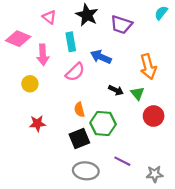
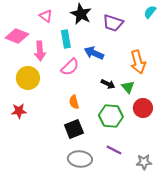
yellow circle: (30, 84) -> (28, 78), size x1.5
red star: (37, 124) -> (19, 111), moved
green hexagon: (103, 124) -> (111, 116), moved

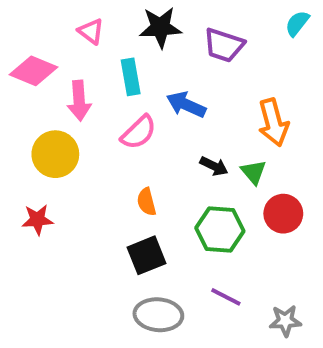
black star: (81, 14) -> (160, 27), turned -30

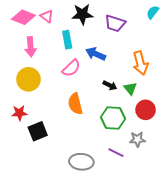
pink diamond: (34, 71) -> (23, 17), moved
pink arrow: (79, 101) -> (31, 47), moved
orange semicircle: (147, 202) -> (75, 104), size x1.5
black square: (147, 255) -> (38, 131), moved
gray star: (285, 321) -> (137, 139), moved

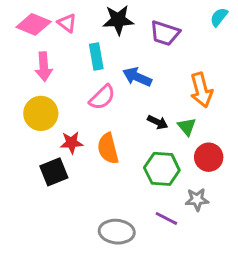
red star: (19, 113) -> (71, 143), moved
black square: (38, 131) -> (54, 172), moved

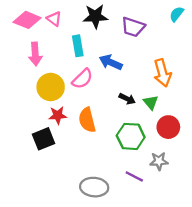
yellow circle: (41, 113) -> (51, 87), moved

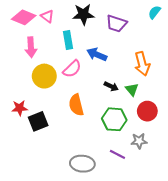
red star: (58, 115) -> (20, 108), moved

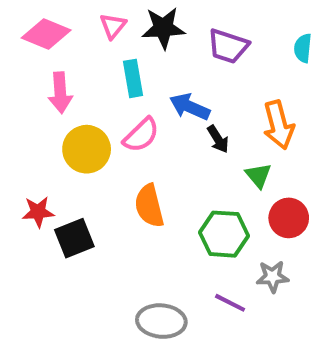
cyan semicircle: (154, 12) -> (303, 48), moved, turned -32
pink triangle: (47, 16) -> (113, 26), moved, turned 32
black arrow: (111, 86) -> (218, 139), moved, turned 32

